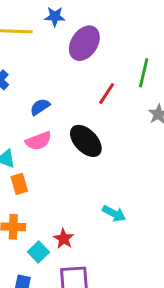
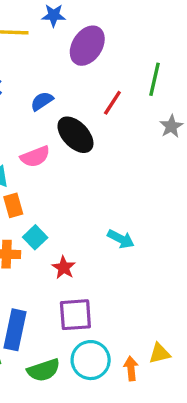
blue semicircle: (40, 107) -> (42, 101), moved
black ellipse: (86, 141) -> (75, 135), moved
cyan square: (38, 252) -> (35, 237), moved

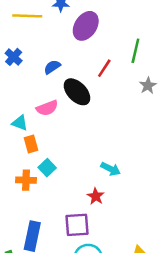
red star: (64, 268) -> (96, 196), moved

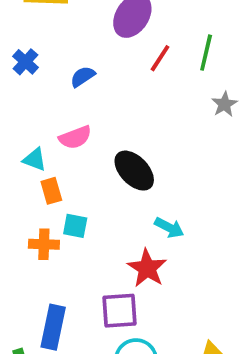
red line: (104, 68) -> (160, 58), moved
black ellipse: (77, 92) -> (134, 171), moved
cyan square: (47, 168) -> (75, 226), turned -35
red star: (96, 196) -> (147, 268), size x1.5

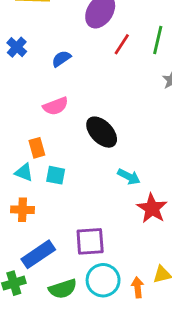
cyan triangle: (35, 159) -> (24, 172), moved
orange cross: (44, 244) -> (22, 210), moved
red star: (147, 268) -> (152, 208), moved
blue rectangle: (53, 327) -> (38, 254), turned 44

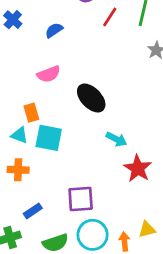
cyan square: (56, 175) -> (49, 138), size x1.5
blue rectangle: (38, 254) -> (33, 211), size x0.6

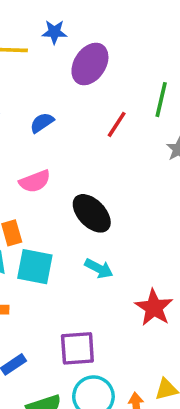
red line: (110, 17) -> (117, 124), moved
cyan arrow: (116, 139) -> (99, 268), moved

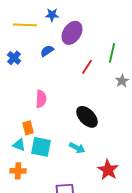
blue semicircle: (42, 123) -> (47, 51), moved
pink semicircle: (35, 181) -> (41, 99), turned -66
black ellipse: (92, 213) -> (87, 117), moved

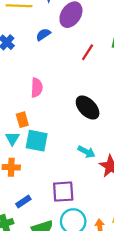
cyan triangle: (19, 145) -> (12, 138), turned 40
cyan arrow: (77, 148) -> (86, 152), moved

